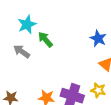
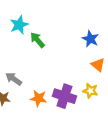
gray arrow: (22, 51) -> (14, 79), moved

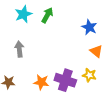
green arrow: (37, 40) -> (47, 15), moved, turned 70
gray arrow: (14, 79) -> (19, 49), moved, turned 49

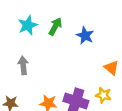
blue star: (89, 27) -> (85, 36), moved

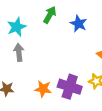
cyan star: (28, 25) -> (17, 27), moved

